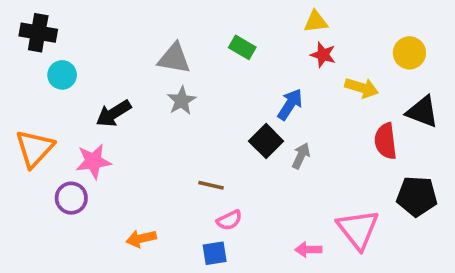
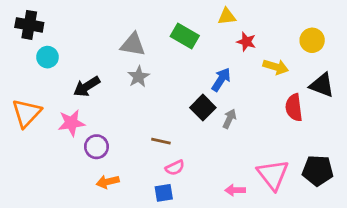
yellow triangle: (316, 22) -> (227, 16), moved
green rectangle: (242, 47) -> (185, 36), size x1.4
black pentagon: (417, 196) -> (318, 171), moved
purple circle: (71, 198) -> (96, 147), moved

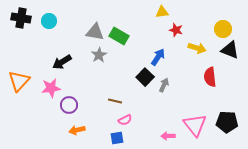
green rectangle: (185, 36) -> (119, 36), moved
cyan circle: (47, 57) -> (49, 21), moved
black triangle: (322, 85) -> (230, 50), moved

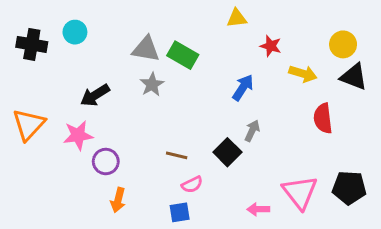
yellow triangle: (162, 12) -> (237, 18), moved
black cross: (21, 18) -> (32, 44), moved
black square: (145, 77) -> (227, 152), moved
orange arrow: (77, 130) -> (118, 200), turned -63

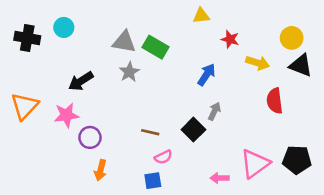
pink triangle: (300, 192) -> (255, 164), turned 32

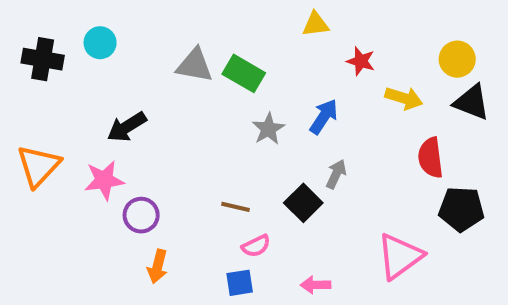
gray star: (129, 72) -> (268, 129), moved
black pentagon: (297, 160) -> (461, 209), moved
pink arrow: (220, 178) -> (316, 285), moved

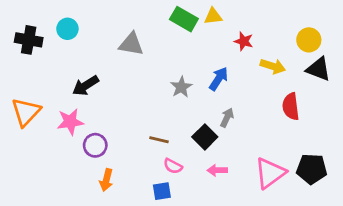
green rectangle: (244, 73) -> (184, 19), moved
black pentagon: (461, 209) -> (312, 169), moved
pink semicircle: (256, 246) -> (173, 166), turned 54
pink arrow: (316, 285) -> (217, 170), moved

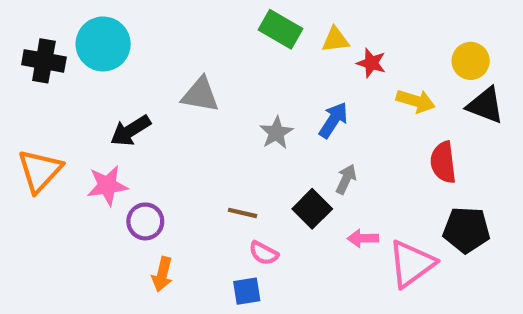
yellow triangle: (213, 16) -> (335, 40), moved
cyan circle: (67, 29) -> (103, 44), size x1.6
gray triangle: (131, 44) -> (200, 95), moved
black pentagon: (312, 169) -> (466, 230), moved
pink arrow: (217, 170) -> (363, 238), moved

